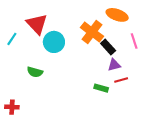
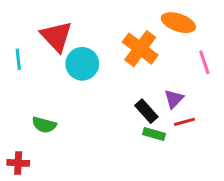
cyan line: (12, 39) -> (18, 59), turned -40
black rectangle: (108, 47) -> (146, 111), moved
purple triangle: (114, 65) -> (174, 99), turned -32
green semicircle: (35, 72) -> (44, 125), moved

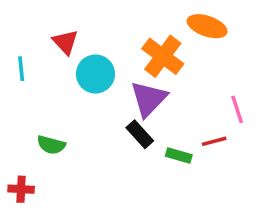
red triangle: (56, 36) -> (65, 42), size x0.7
pink line: (204, 62) -> (237, 109), moved
purple triangle: (174, 99) -> (149, 99), moved, size x1.6
black rectangle: (146, 111) -> (140, 134), moved

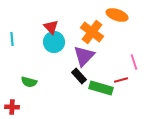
red triangle: (65, 42) -> (51, 27), moved
green rectangle: (179, 155) -> (101, 88), size x1.6

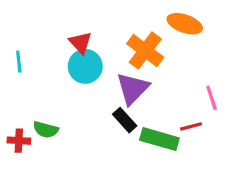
red cross: (12, 107) -> (19, 141), moved

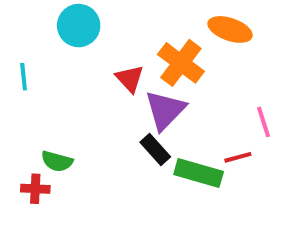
red triangle: (80, 43) -> (130, 79), moved
cyan circle: (85, 66) -> (79, 26), moved
red cross: (19, 141) -> (35, 189), moved

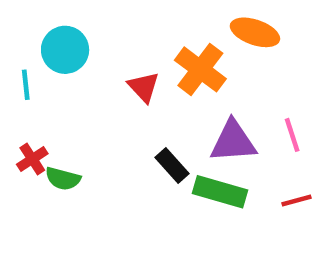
cyan circle: (79, 26) -> (65, 50), moved
purple triangle: (165, 110) -> (233, 142), moved, turned 42
red line: (238, 157) -> (296, 200), moved
red cross: (35, 189) -> (32, 159), moved, turned -36

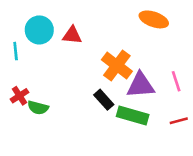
orange cross: (200, 69) -> (117, 65), moved
red triangle: (144, 87) -> (72, 35), moved, turned -42

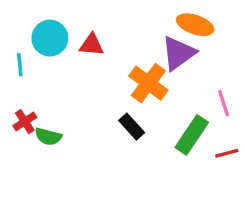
purple triangle: (141, 85) -> (178, 53), moved, turned -32
green rectangle: (133, 116) -> (192, 135), moved, turned -72

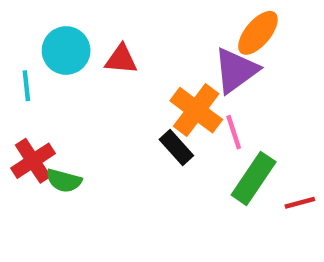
orange ellipse: (195, 25) -> (258, 33), turned -69
pink line: (223, 103) -> (234, 132), moved
red cross: (25, 122) -> (33, 161), size x1.4
black rectangle: (132, 127) -> (176, 148), moved

